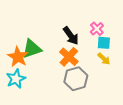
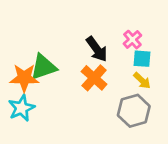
orange star: (18, 57) -> (24, 78), turned -30
gray hexagon: (76, 79) -> (134, 111), moved

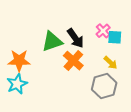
cyan square: (142, 59) -> (115, 37), moved
green triangle: (43, 67) -> (52, 41), moved

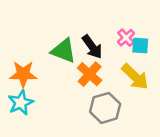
green triangle: (52, 41) -> (64, 51), turned 40
yellow arrow: (110, 63) -> (135, 77), size x1.6
gray hexagon: (104, 86) -> (105, 108), moved

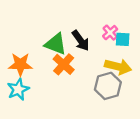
orange cross: (90, 74) -> (64, 64), moved
yellow arrow: (135, 77) -> (118, 67), turned -30
gray hexagon: (105, 108) -> (108, 86), moved

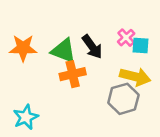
orange star: (20, 64) -> (23, 48), moved
orange cross: (64, 64) -> (73, 74), turned 35
cyan star: (18, 89) -> (26, 117), moved

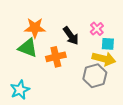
cyan square: (140, 45) -> (108, 44), moved
orange star: (23, 48) -> (35, 28), moved
green triangle: (64, 51) -> (28, 48), moved

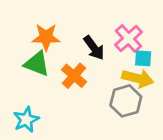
pink cross: (97, 29) -> (128, 38), size x1.5
orange cross: (56, 57) -> (74, 76), turned -36

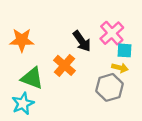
orange star: (46, 37) -> (22, 40), moved
green triangle: (37, 64) -> (32, 78), moved
yellow arrow: (138, 78) -> (120, 68), size x0.6

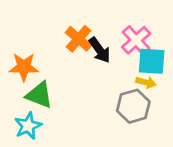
orange star: (22, 40) -> (24, 67), moved
cyan square: (125, 50) -> (152, 61), size x1.5
orange cross: (64, 65) -> (79, 39), moved

